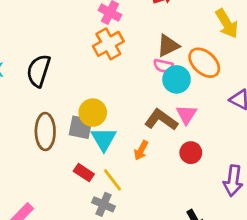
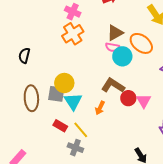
black semicircle: (39, 71) -> (24, 55), size x0.7
pink triangle: (186, 114) -> (144, 101), moved
red circle: (191, 153) -> (128, 98), moved

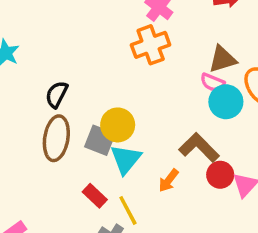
black semicircle: (24, 55) -> (57, 94), moved

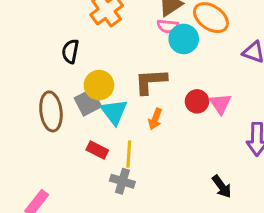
black semicircle: (57, 94) -> (70, 51), moved
gray square: (100, 140) -> (88, 102), turned -32
brown L-shape: (199, 147) -> (151, 81), moved, turned -32
yellow line: (128, 210) -> (129, 154), turned 48

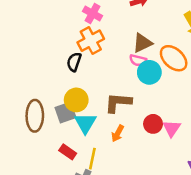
black semicircle: (70, 51) -> (74, 62), moved

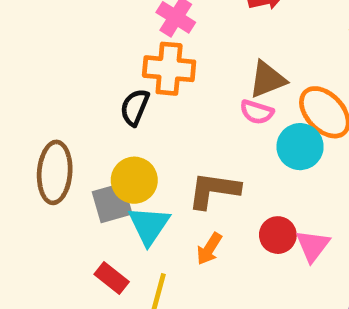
orange cross: (91, 41) -> (169, 69), turned 30
cyan circle: (149, 72) -> (300, 147), moved
brown ellipse: (35, 116) -> (55, 172), moved

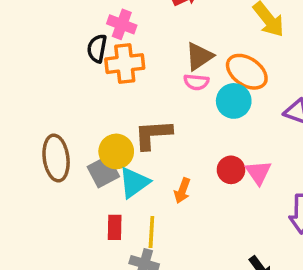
black semicircle: (135, 107) -> (97, 48), moved
brown L-shape: (214, 190) -> (153, 134), moved
cyan triangle: (149, 225) -> (134, 183), turned 32
red rectangle: (112, 278) -> (115, 227), turned 65

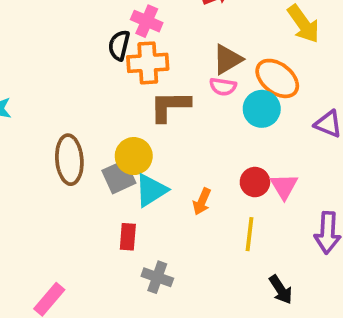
brown L-shape: (153, 134) -> (170, 106), moved
yellow line: (151, 232) -> (250, 234), moved

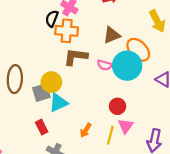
pink semicircle: (223, 87) -> (105, 65), moved
cyan circle: (262, 109) -> (127, 66), size x1.4
pink triangle: (284, 186) -> (126, 126), moved
orange arrow: (202, 202) -> (86, 130), moved
red rectangle: (128, 237) -> (42, 127), turned -40

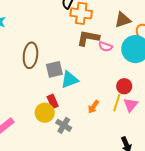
pink semicircle: (105, 65) -> (105, 47), moved
yellow circle: (51, 82) -> (45, 113), moved
yellow line: (110, 135) -> (117, 103), moved

